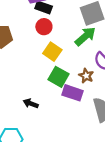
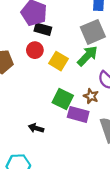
red circle: (44, 27) -> (35, 50), moved
yellow square: (52, 52) -> (58, 61), moved

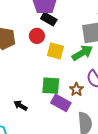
yellow square: (58, 61) -> (55, 51), turned -30
green square: (63, 99) -> (51, 86), turned -36

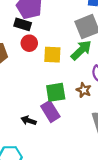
black rectangle: (49, 19) -> (23, 24), moved
purple rectangle: (61, 103) -> (50, 111), moved, turned 42

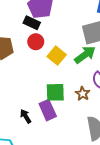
yellow square: (52, 55) -> (57, 56), turned 30
black arrow: (29, 121) -> (26, 116), turned 32

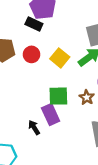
red circle: (36, 42) -> (32, 54), moved
black arrow: (26, 116) -> (34, 127), moved

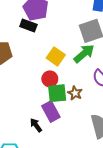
red circle: (32, 54) -> (50, 79), moved
brown star: (87, 97) -> (75, 93), moved

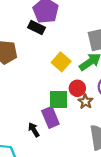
red circle: (50, 79) -> (77, 88), moved
brown star: (75, 93) -> (85, 102), moved

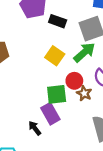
black rectangle: (36, 28) -> (58, 21), moved

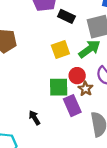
yellow square: (55, 56) -> (60, 50), turned 30
purple rectangle: (50, 114) -> (72, 106), moved

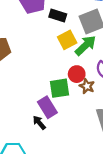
yellow square: (60, 50) -> (67, 40), moved
purple rectangle: (72, 106) -> (47, 107), moved

